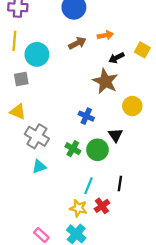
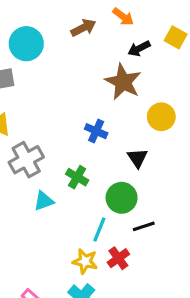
orange arrow: (105, 35) -> (123, 17), turned 48
gray cross: (37, 136) -> (26, 160), turned 30
green circle: (97, 150) -> (122, 198), moved
cyan triangle: (39, 167) -> (44, 201), moved
black line: (120, 183) -> (144, 226), turned 64

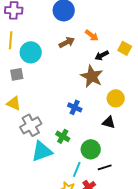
black triangle: (137, 158) -> (109, 122), moved, turned -40
cyan triangle: (44, 201) -> (42, 151), size x1.6

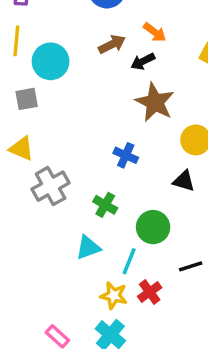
black arrow: (102, 55) -> (143, 61), moved
cyan triangle: (42, 151) -> (88, 248), moved, size x0.7
black line: (105, 167) -> (191, 266), moved

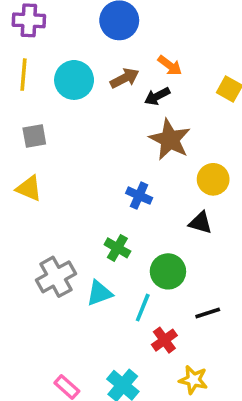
cyan circle: (51, 61) -> (74, 80), moved
gray cross: (51, 186) -> (56, 277), moved
yellow star: (114, 295) -> (193, 380), moved

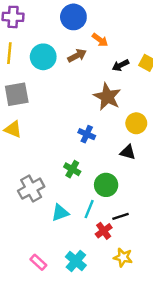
orange arrow: (170, 66) -> (100, 40), moved
black arrow: (157, 96) -> (121, 65), moved
gray square: (34, 136) -> (17, 94), size x1.5
cyan triangle: (99, 293) -> (60, 213), moved
black line: (208, 313) -> (121, 216), moved

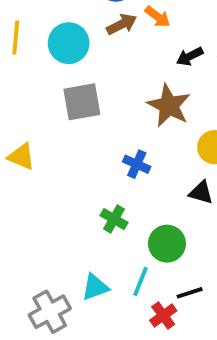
brown arrow: (77, 56) -> (122, 24), moved
gray square: (17, 94) -> (82, 102), moved
gray cross: (31, 189) -> (50, 312), moved

